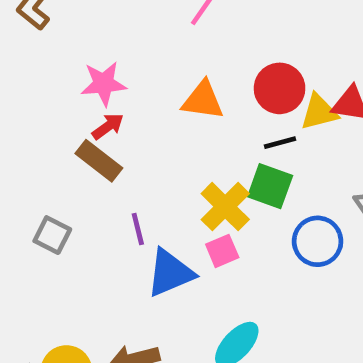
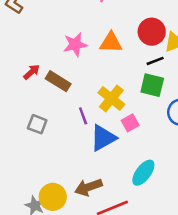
pink star: (104, 84) -> (75, 45), moved
red arrow: (108, 126) -> (32, 72), moved
yellow cross: (225, 207) -> (111, 99), moved

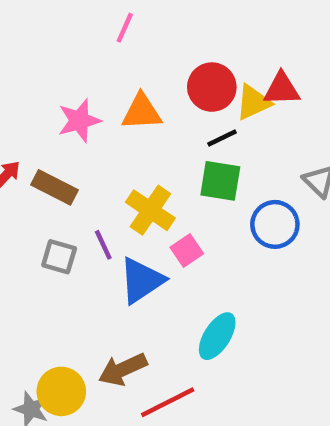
gray square: (37, 124) -> (59, 257), moved

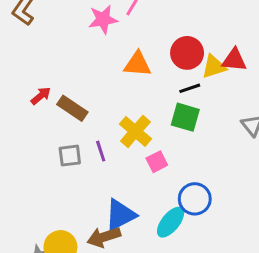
pink star: (79, 121) -> (103, 19), moved
blue circle: (275, 224) -> (195, 199), moved
gray square: (59, 257) -> (70, 156), turned -30
blue triangle: (142, 280) -> (120, 215), moved

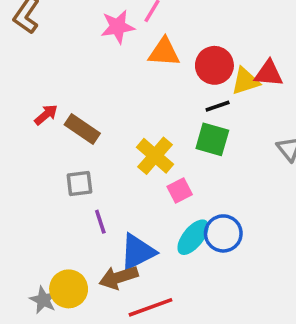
orange triangle: (137, 64) -> (164, 52), moved
purple line: (101, 151) -> (100, 222), moved
cyan ellipse: (171, 222) -> (193, 237), moved

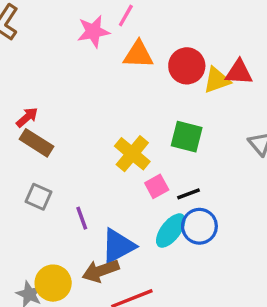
black line: (218, 106) -> (188, 194), moved
brown rectangle: (82, 129) -> (37, 143), moved
gray square: (79, 184) -> (39, 197), moved, turned 32

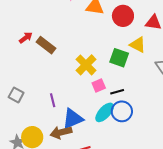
yellow triangle: (217, 80) -> (138, 45), moved, turned 42
brown rectangle: (37, 143) -> (46, 45), moved
gray square: (39, 197) -> (16, 95), moved

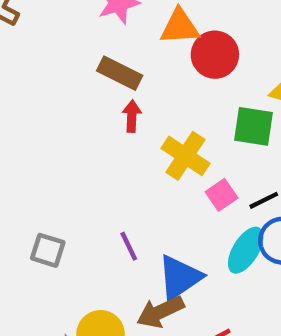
red circle: (123, 16) -> (215, 55), moved
red arrow: (26, 38) -> (132, 116), moved, turned -40
brown rectangle: (46, 45) -> (120, 73), moved

